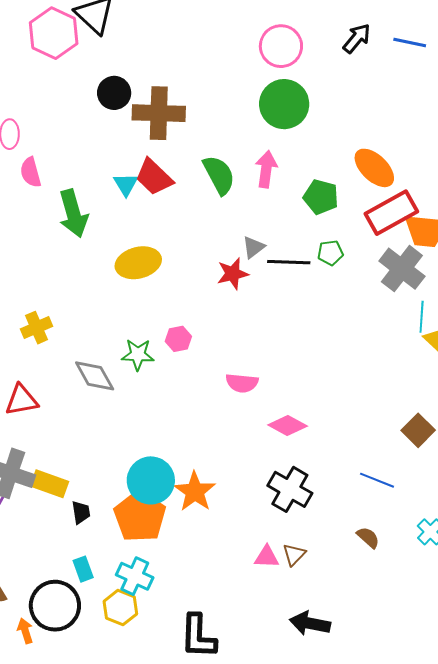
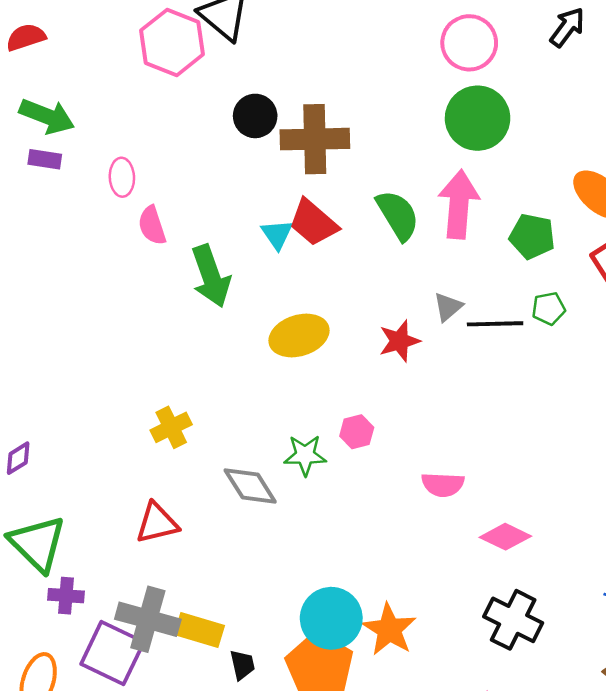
pink arrow: (266, 169) -> (459, 204), size x1.4
red star: (233, 274) -> (399, 341), moved

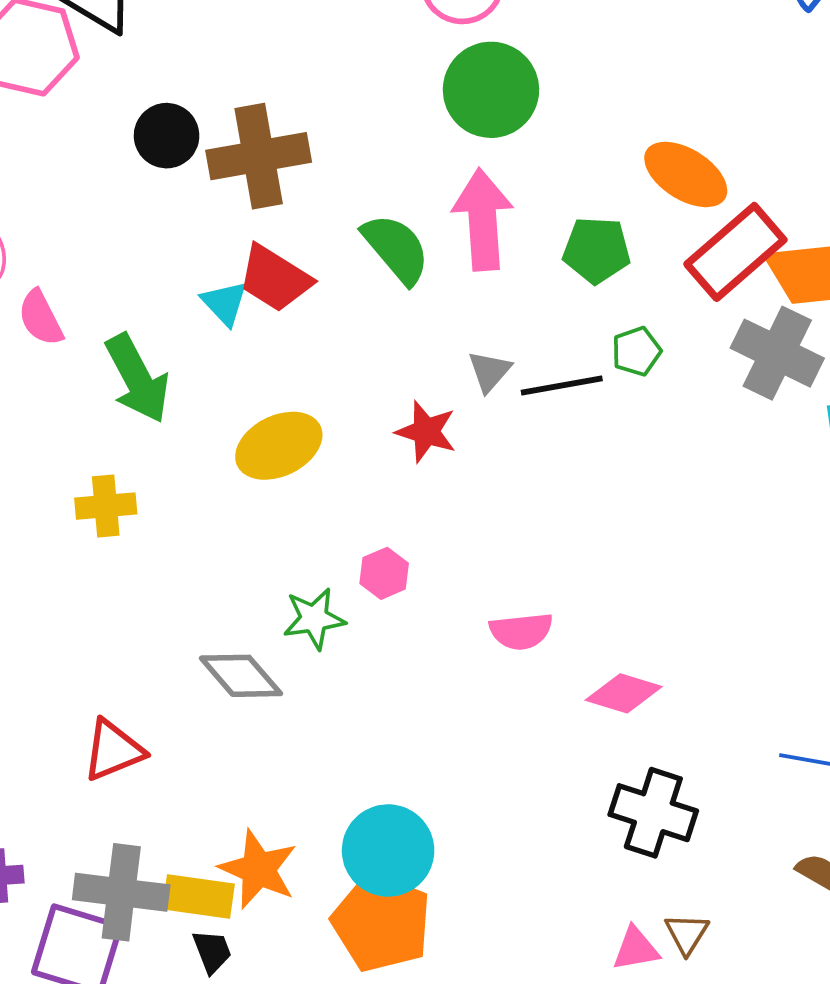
red star: (399, 341) -> (426, 432), turned -30
yellow cross: (171, 427) -> (106, 506), moved, turned 30
orange star: (389, 629) -> (258, 869), moved
black trapezoid: (242, 665) -> (212, 951), moved

